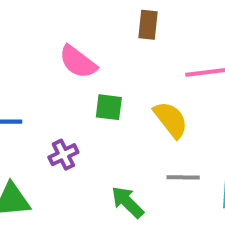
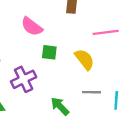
purple cross: (63, 155) -> (24, 79), size x1.5

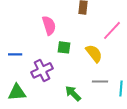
pink semicircle: (32, 26) -> (49, 25), turned -144
pink line: (106, 32) -> (112, 30), turned -40

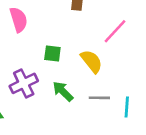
pink semicircle: (49, 25) -> (19, 20), moved
green arrow: (73, 93) -> (63, 91), moved

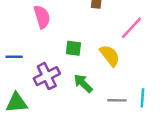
gray line: (99, 98) -> (117, 100), moved

